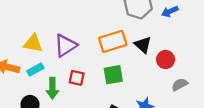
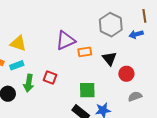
orange rectangle: (113, 41) -> (85, 52), size x0.6
purple triangle: (65, 45) -> (66, 41), moved
green square: (113, 75) -> (87, 90), moved

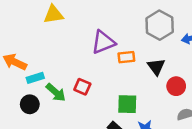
yellow triangle: (18, 43) -> (53, 14), moved, turned -30
cyan rectangle: (17, 65) -> (35, 78), moved
green arrow: (29, 83) -> (56, 92), turned -60

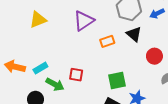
purple triangle: (103, 42) -> (84, 21), moved
black triangle: (156, 67) -> (134, 34), moved
cyan rectangle: (35, 78) -> (40, 68), moved

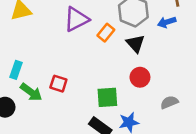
orange rectangle: (107, 41) -> (106, 33), moved, turned -40
red circle: (154, 56) -> (140, 77), moved
cyan rectangle: (40, 68) -> (16, 70), turned -48

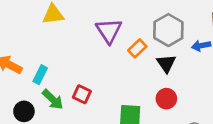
purple triangle: (76, 19) -> (109, 31), turned -44

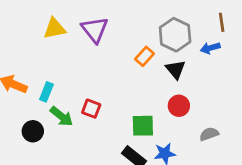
purple triangle: (109, 31) -> (95, 30), moved

